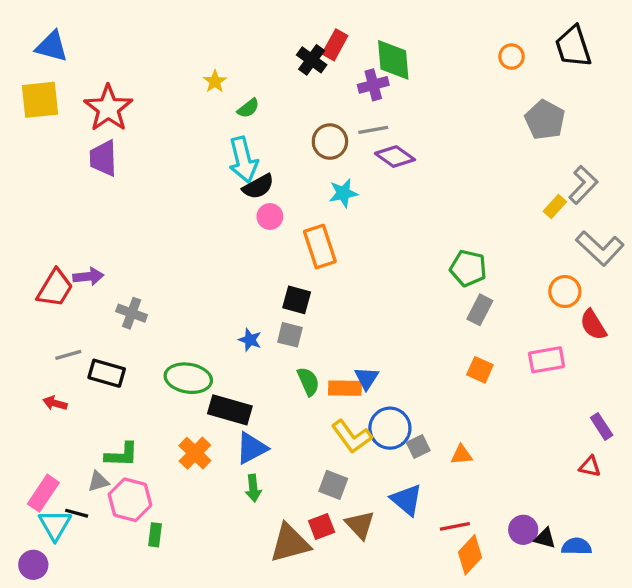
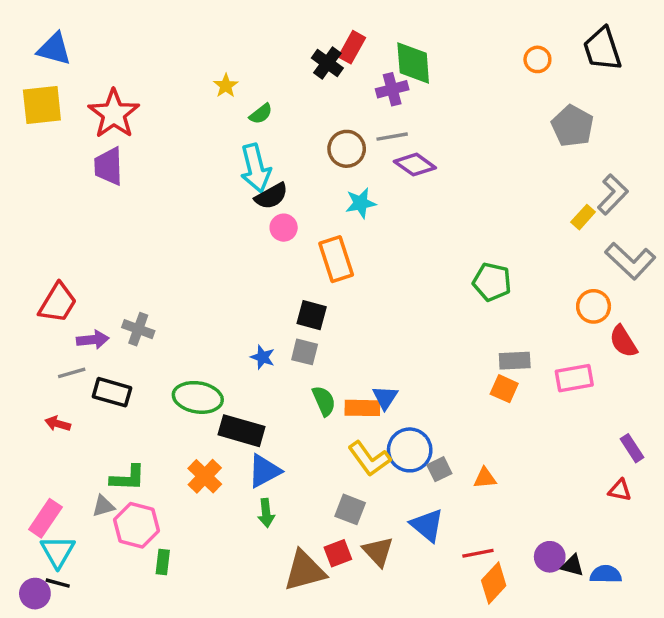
purple arrow: (88, 277) -> (93, 340), moved
gray rectangle: (480, 310) -> (515, 361), moved, turned 60
black line: (77, 513) -> (58, 583), moved

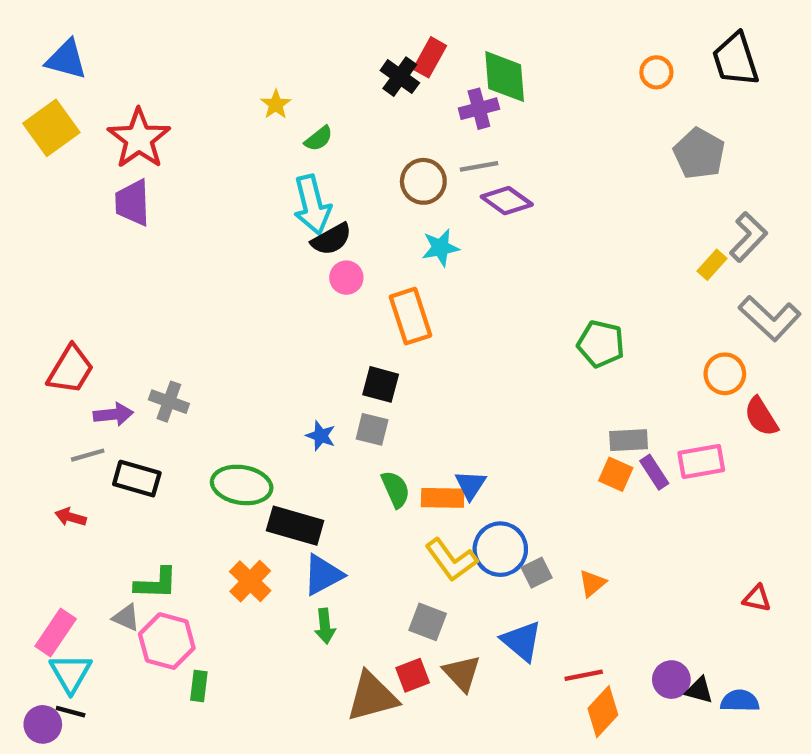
yellow square: (42, 105) -> (51, 128), turned -30
purple rectangle: (632, 448) -> (654, 472), moved
orange triangle: (485, 478) -> (592, 583), turned -35
gray triangle: (103, 506) -> (126, 618), turned 40

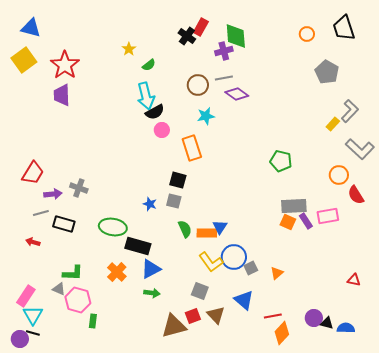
gray rectangle: (629, 440) -> (294, 206), size x1.4
green arrow: (325, 626) -> (152, 293), turned -77

